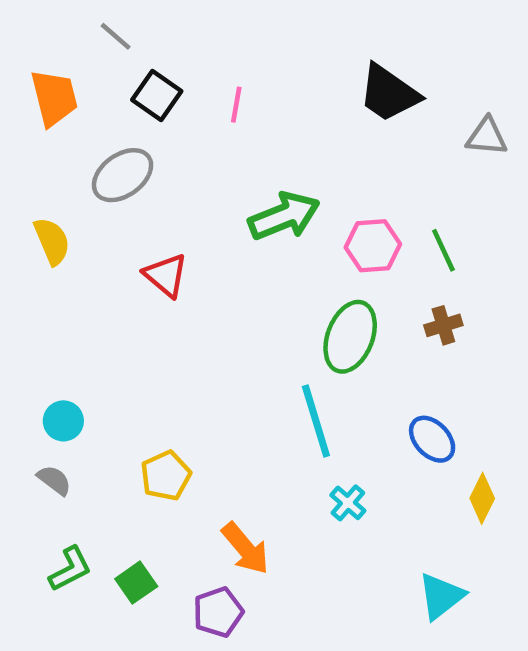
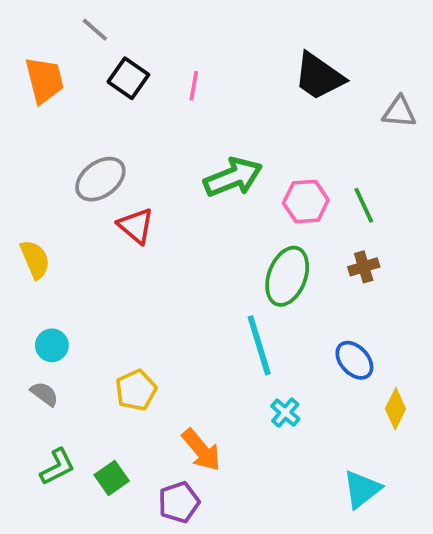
gray ellipse: (123, 175) -> (100, 179), moved
yellow semicircle: (52, 241) -> (35, 259), moved

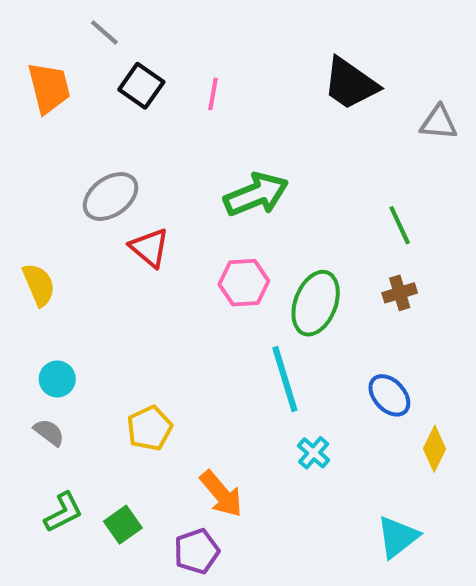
pink hexagon: (306, 202) -> (244, 283), moved

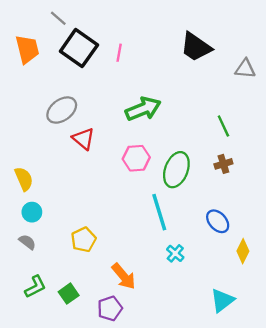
black square: (141, 86) -> (79, 48), size x1.5
yellow semicircle: (39, 285) -> (24, 179), moved

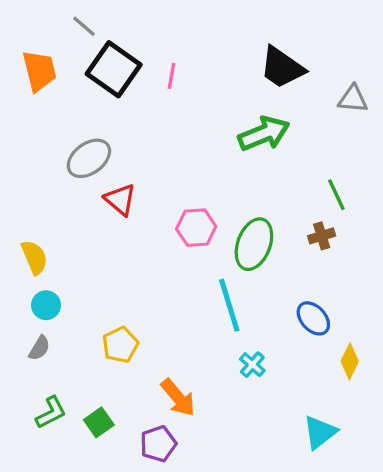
green arrow: (143, 109) -> (264, 134), moved
green line: (223, 126) -> (336, 195), moved
gray semicircle: (27, 242) -> (39, 348), turned 84

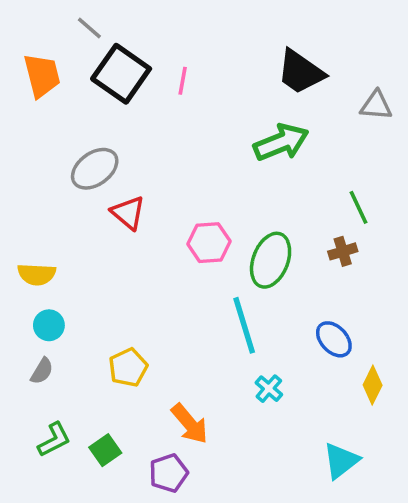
yellow semicircle: (34, 257) -> (37, 274), turned 116

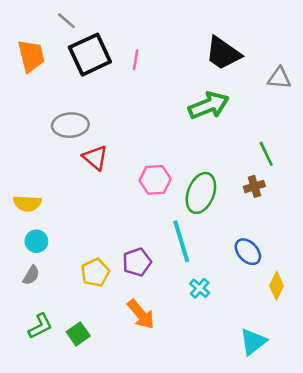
black square: (121, 74) -> (90, 55), turned 30
gray ellipse: (95, 169) -> (70, 125), turned 32
purple pentagon: (169, 473) -> (137, 262), moved

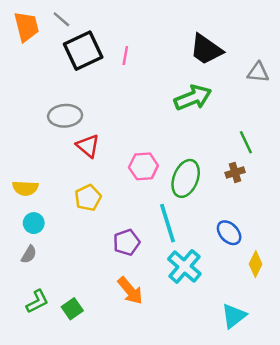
orange trapezoid: (31, 56) -> (26, 27), moved
yellow pentagon: (95, 273) -> (88, 198), moved
cyan cross: (200, 288) -> (184, 266), size x1.8

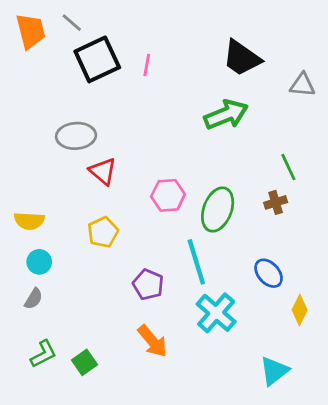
purple pentagon: (127, 242) -> (148, 285), turned -30

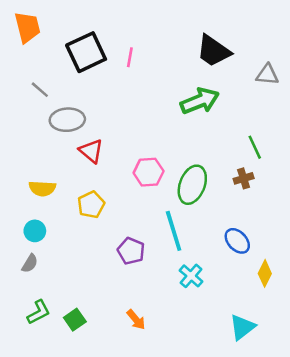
gray line: (72, 23) -> (40, 90), moved
yellow semicircle: (29, 221) -> (42, 188), moved
cyan cross: (216, 313) -> (191, 276), size x0.7
orange arrow: (152, 341) -> (136, 320), moved, size x0.7

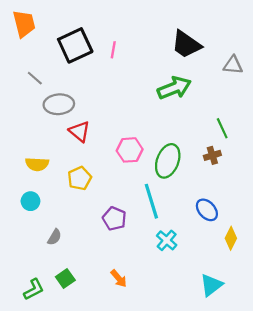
gray semicircle: (30, 263) -> (54, 237), moved
green L-shape: (39, 312) -> (34, 289), moved

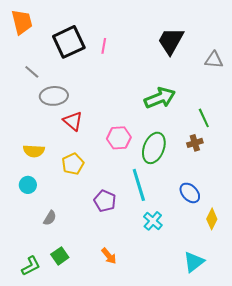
black trapezoid: (186, 44) -> (171, 41), turned 84
green arrow: (174, 88) -> (160, 98), moved

